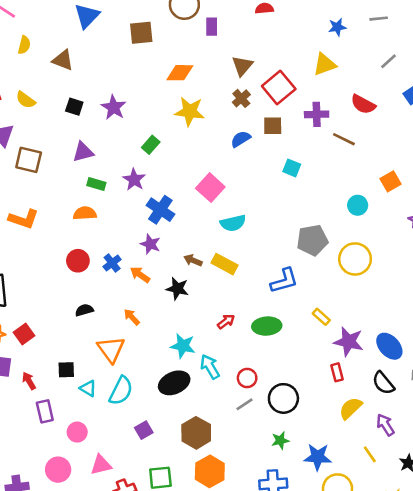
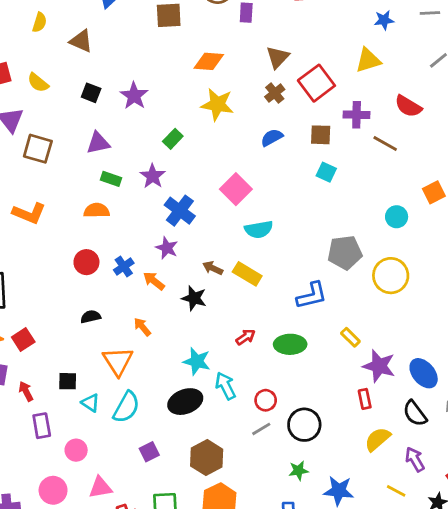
brown square: (273, 126) -> (321, 135), moved
yellow line: (370, 454) -> (396, 491), turned -30

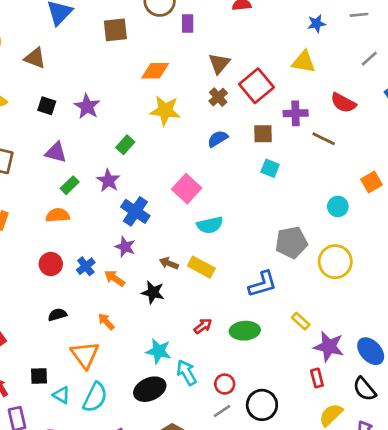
yellow triangle: (368, 60) -> (304, 62), turned 30
purple triangle: (98, 143) -> (56, 152), turned 30
green rectangle: (111, 179) -> (70, 185), turned -60

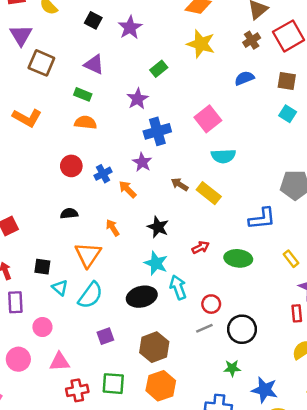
green rectangle: (70, 185) -> (83, 94), moved, turned 56
blue cross: (135, 211) -> (157, 131), turned 30
black star: (153, 292) -> (158, 227), moved

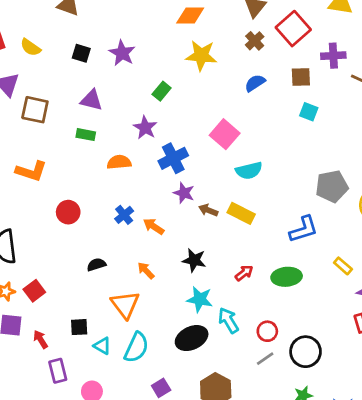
orange semicircle: (86, 122) -> (119, 162), moved
purple star: (142, 162) -> (184, 193), moved
red circle: (71, 166) -> (68, 212), moved

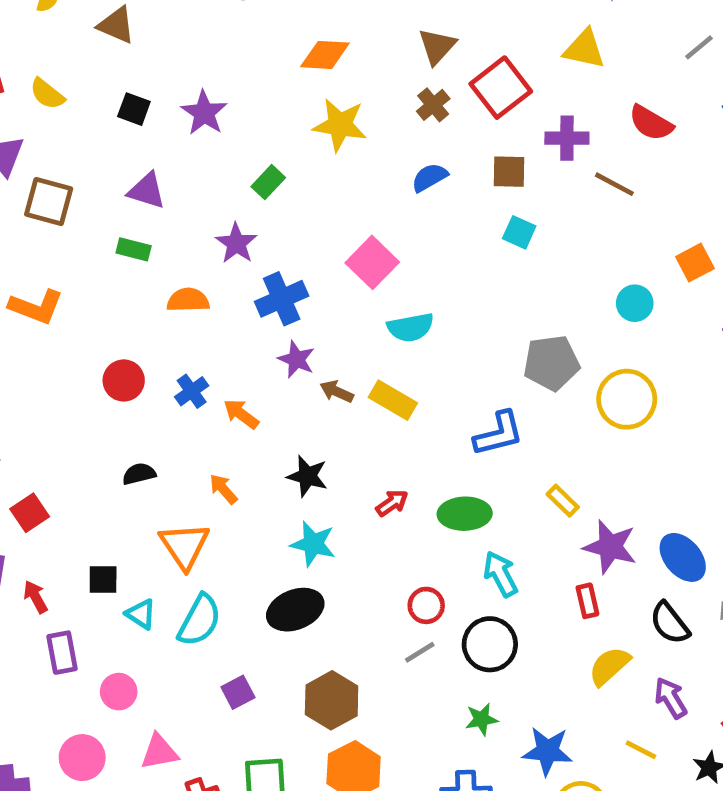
red circle: (68, 212) -> (124, 380), moved
cyan arrow: (228, 320) -> (501, 574), moved

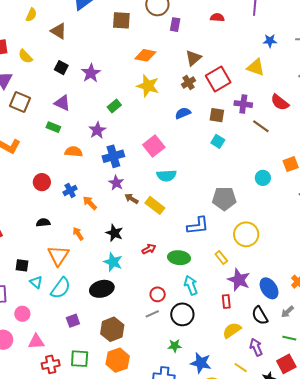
yellow circle: (627, 399) -> (246, 234), moved

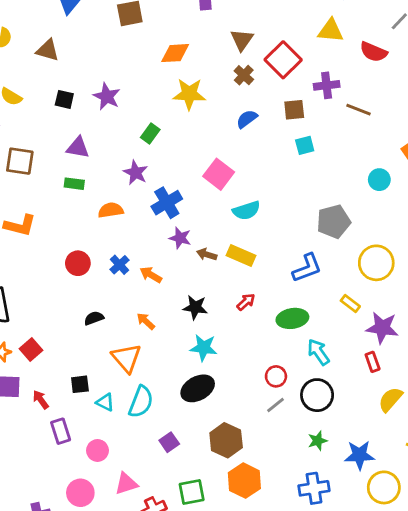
red semicircle: (280, 102) -> (373, 52), moved
cyan square: (218, 141) -> (305, 145), turned -32
red arrow: (149, 249) -> (246, 302), moved

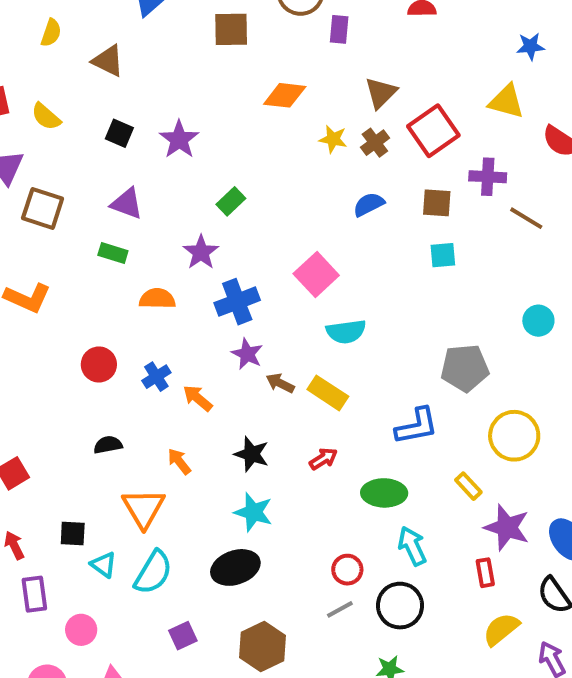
yellow star: (189, 94) -> (333, 139), moved, size x0.6

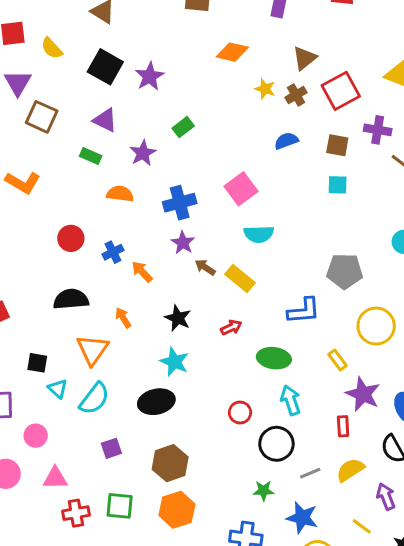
black square: (119, 133) -> (105, 67), size x1.6
purple star: (201, 252) -> (143, 153), moved
black semicircle: (108, 445) -> (71, 299), size x1.6
gray line: (340, 609) -> (310, 473), moved

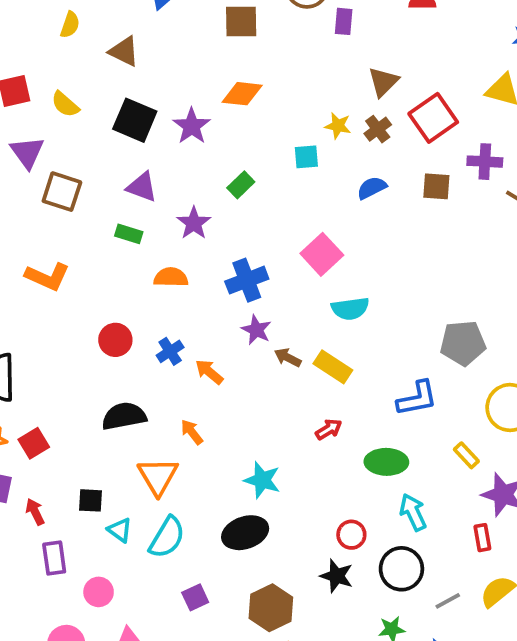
orange diamond: (232, 52) -> (242, 94), moved
cyan square: (338, 185) -> (306, 157), moved
black star: (178, 318) -> (337, 576), moved

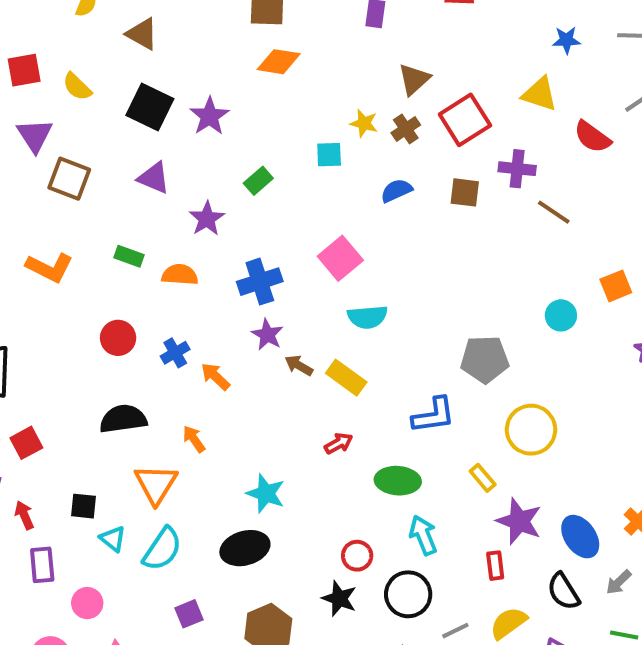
orange diamond: (242, 94) -> (279, 62), moved
green rectangle: (129, 234) -> (129, 256), moved

